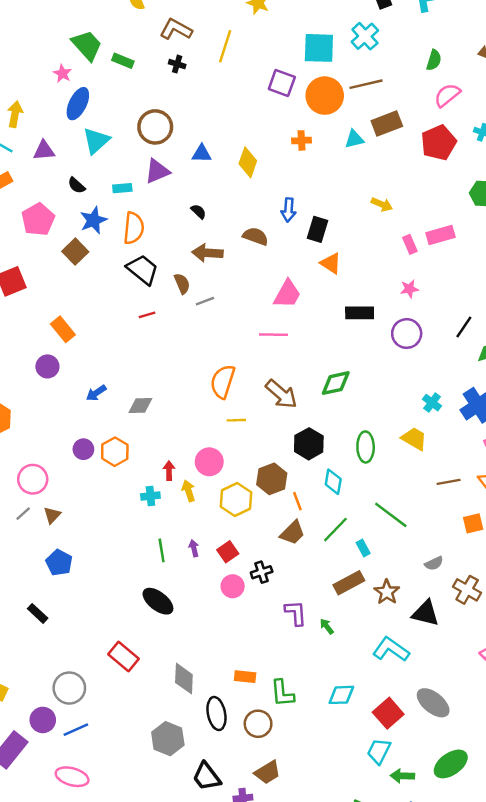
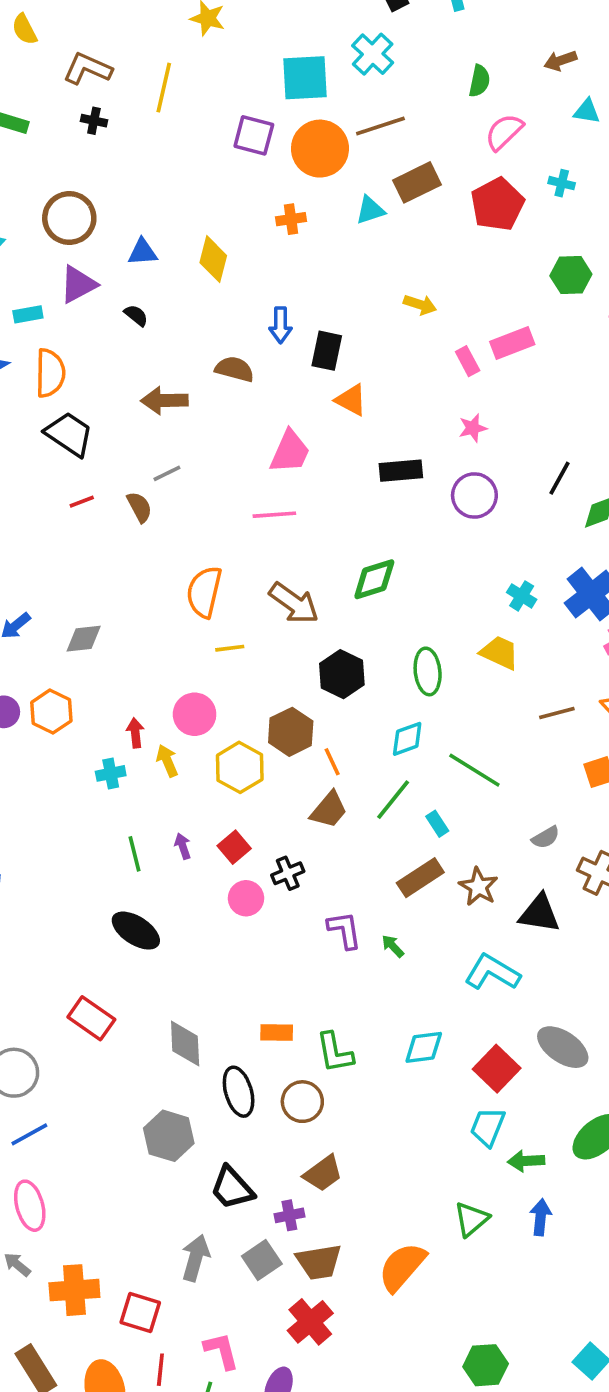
black semicircle: (199, 211) -> (136, 315), moved
brown semicircle: (182, 284) -> (139, 507), moved
cyan diamond: (333, 482) -> (407, 739), moved, turned 65
pink ellipse: (72, 777) -> (30, 1206), turned 64

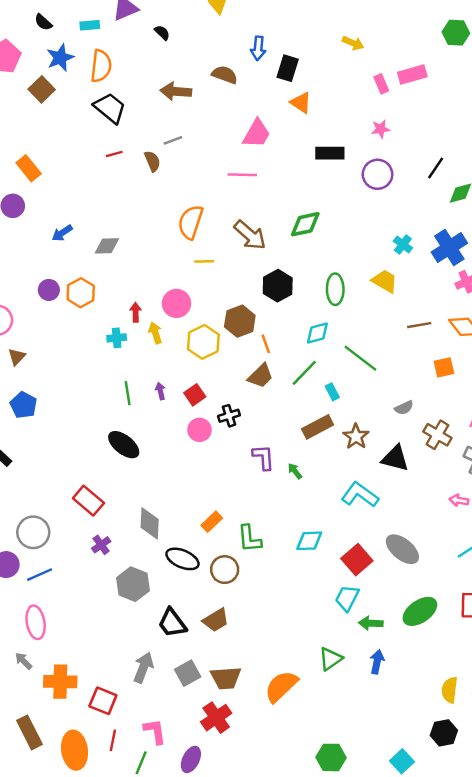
orange rectangle: (277, 1032) -> (212, 522), turned -50
black ellipse: (239, 1092) -> (182, 559), turned -56
brown trapezoid: (323, 1173) -> (216, 620), moved
purple cross: (289, 1215) -> (101, 545), moved, turned -30

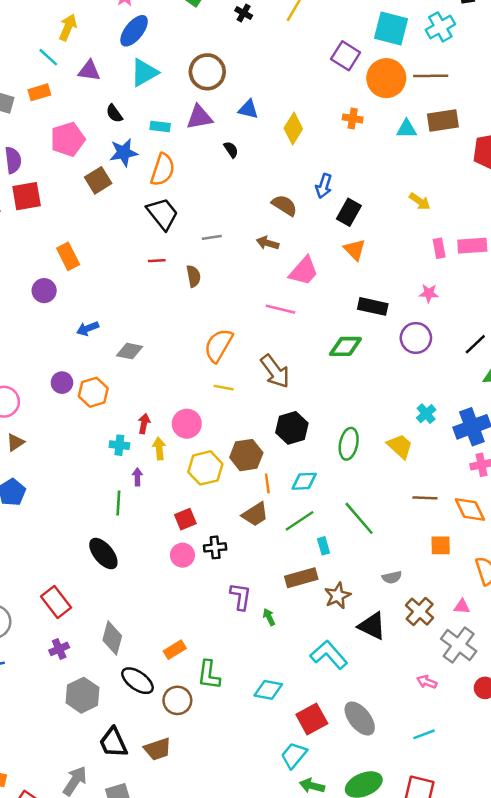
brown arrow: (176, 91) -> (268, 243), moved, size x0.7
gray line: (173, 140) -> (212, 237), moved
green diamond: (305, 224) -> (345, 346), moved
cyan diamond: (317, 333) -> (304, 481), moved
purple arrow: (160, 391) -> (137, 477), moved

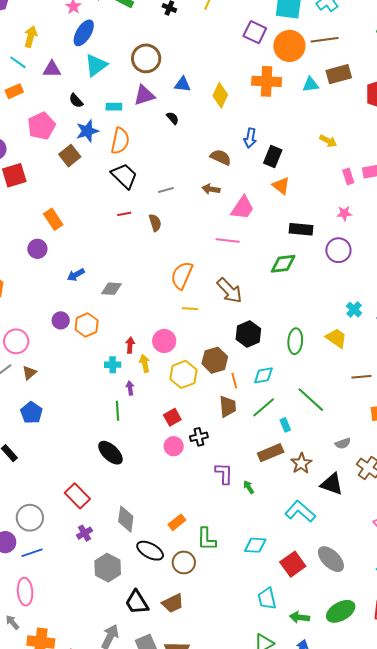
orange cross: (353, 118) -> (267, 81), size x1.8
brown trapezoid: (255, 514) -> (228, 407), turned -55
cyan trapezoid: (294, 755) -> (267, 599), moved, turned -45

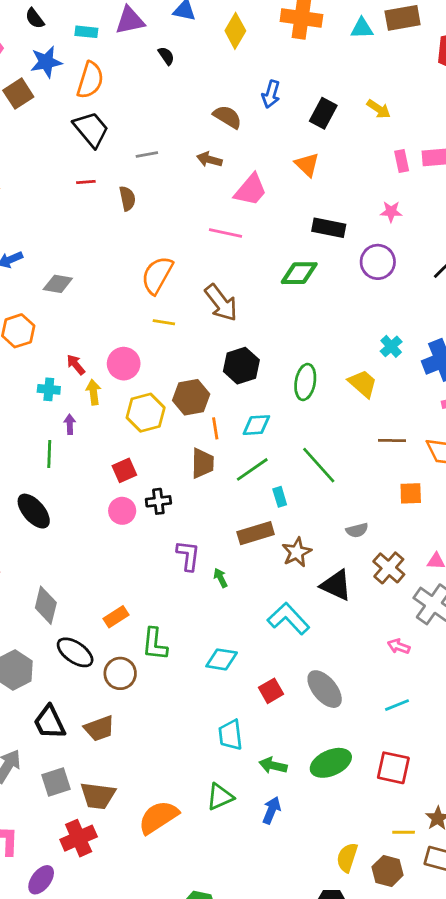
black rectangle: (273, 157) -> (323, 113), moved
red arrow: (130, 345) -> (76, 365), turned -49
red square: (293, 564) -> (271, 691), size x0.7

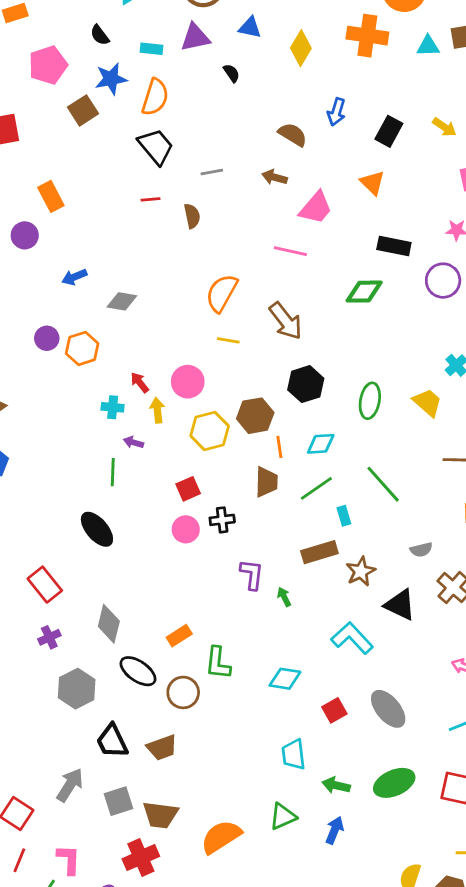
purple arrow: (70, 424) -> (133, 442), turned -72

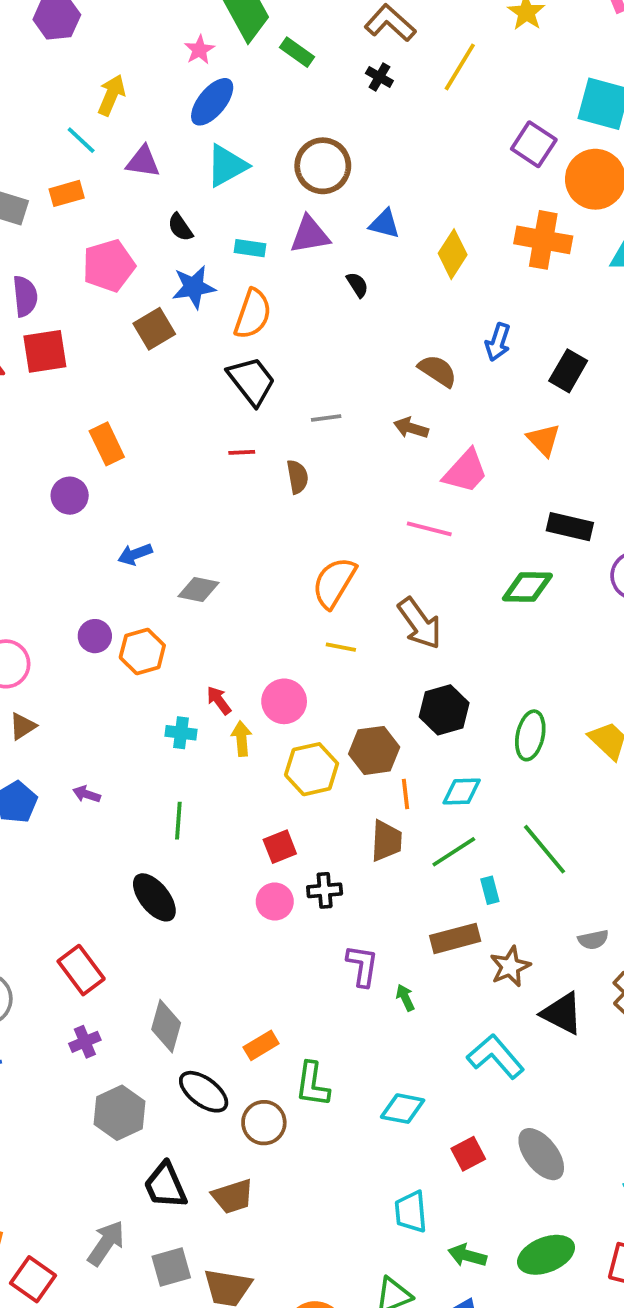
purple arrow: (133, 442) -> (87, 794), moved

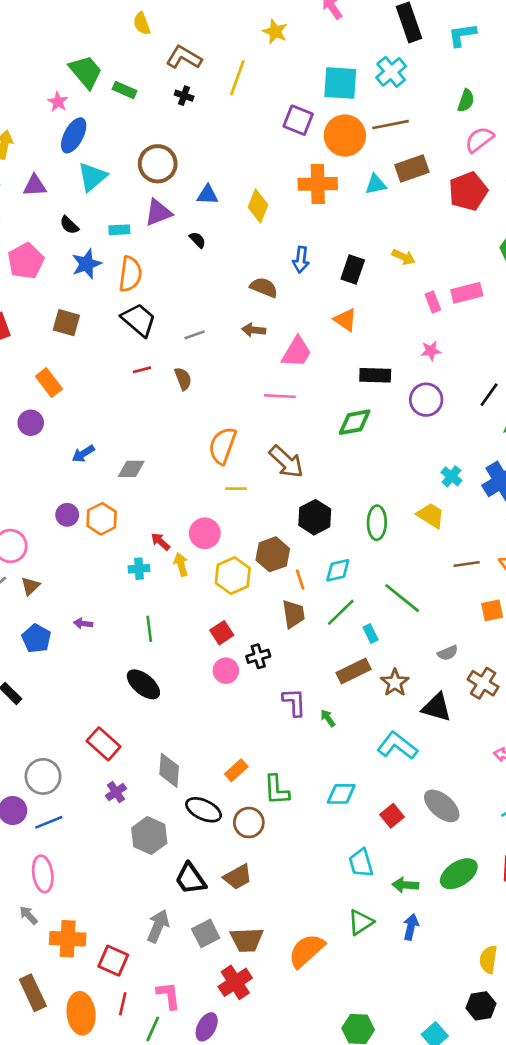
brown square: (154, 329) -> (66, 323), moved, turned -32

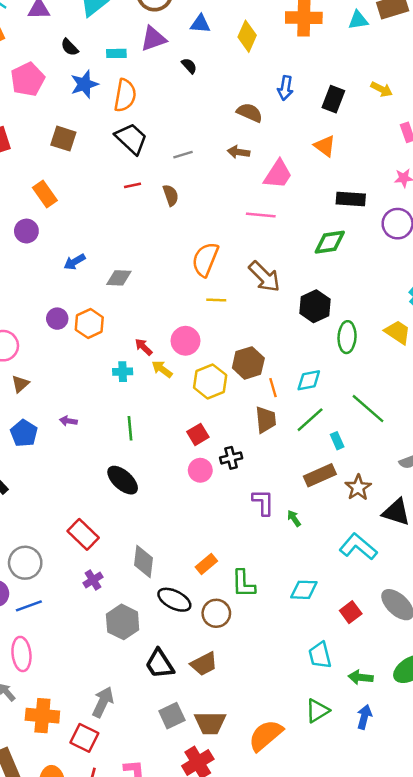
black hexagon: (315, 517) -> (315, 306), moved
yellow arrow: (181, 564) -> (162, 369), turned -40
gray arrow: (158, 926) -> (103, 702), moved

